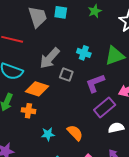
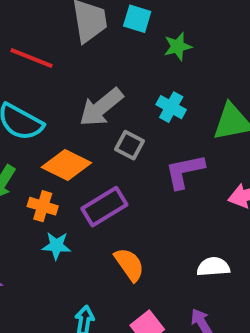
green star: (95, 11) -> (178, 46), moved
purple rectangle: (105, 107) -> (104, 207), moved
cyan star: (48, 134) -> (56, 246), moved

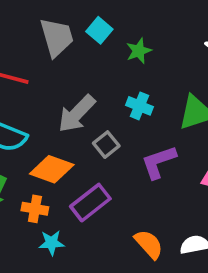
cyan square: (137, 19) -> (99, 30), turned 30
gray square: (130, 145) -> (106, 145), turned 30
orange semicircle: (129, 265) -> (149, 244), moved

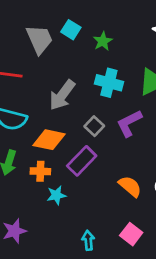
cyan cross: (139, 106) -> (109, 83), size x1.4
gray square: (106, 145) -> (94, 126), moved

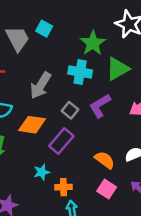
green star: (103, 41) -> (93, 43), moved, size x1.5
orange cross: (40, 171) -> (63, 187), moved
pink square: (131, 234) -> (107, 189), moved

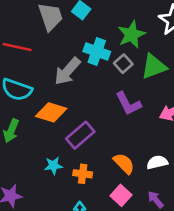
cyan cross: (80, 72) -> (97, 52), moved
purple L-shape: (100, 106) -> (128, 104), turned -95
gray square: (70, 110) -> (123, 64), moved
orange cross: (63, 187) -> (83, 174), moved

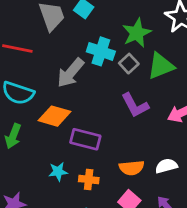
purple rectangle: (80, 135) -> (85, 139), turned 56
orange semicircle: (124, 163) -> (132, 168), turned 130

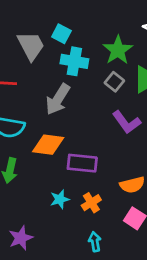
cyan cross: (101, 51) -> (74, 61), moved
orange cross: (89, 180) -> (91, 203), turned -30

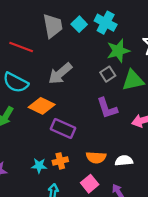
cyan cross: (74, 61) -> (106, 23), moved
cyan star: (60, 199) -> (39, 166), moved

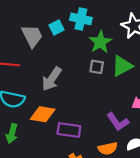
cyan square: (79, 24) -> (57, 27), turned 32
gray square: (108, 74) -> (97, 67), turned -32
purple L-shape: (107, 108) -> (118, 122), moved

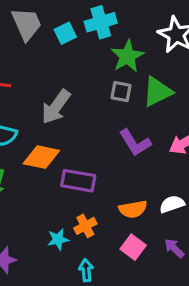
cyan cross: (81, 19) -> (101, 22), turned -30
gray trapezoid: (32, 36) -> (27, 24), moved
purple L-shape: (118, 122) -> (135, 143), moved

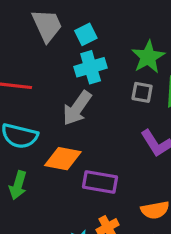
cyan cross: (101, 22) -> (91, 67), moved

